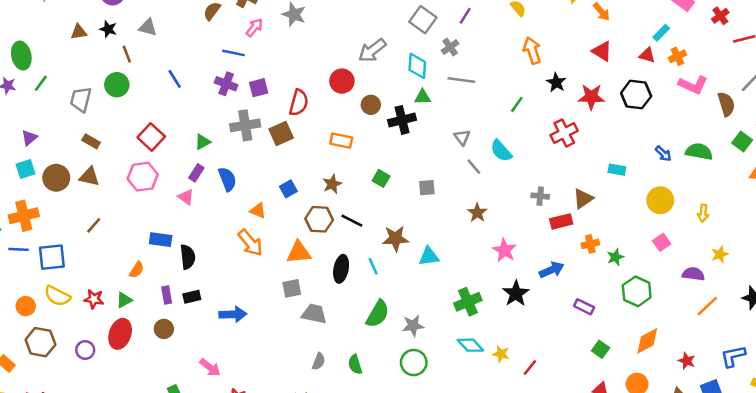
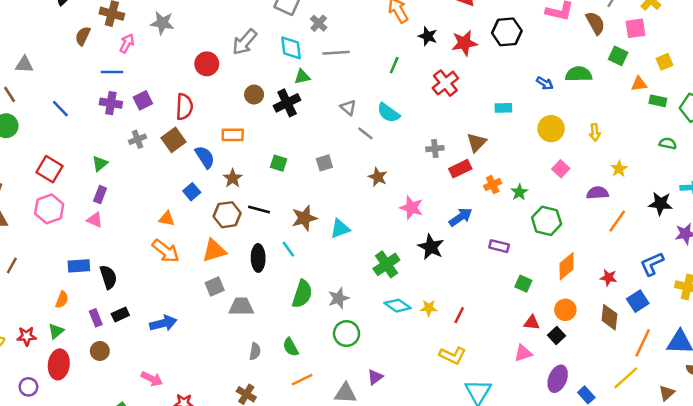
red circle: (342, 81) -> (207, 64), moved
gray cross: (245, 125) -> (138, 139), size x0.6
blue semicircle: (227, 179) -> (205, 157), moved

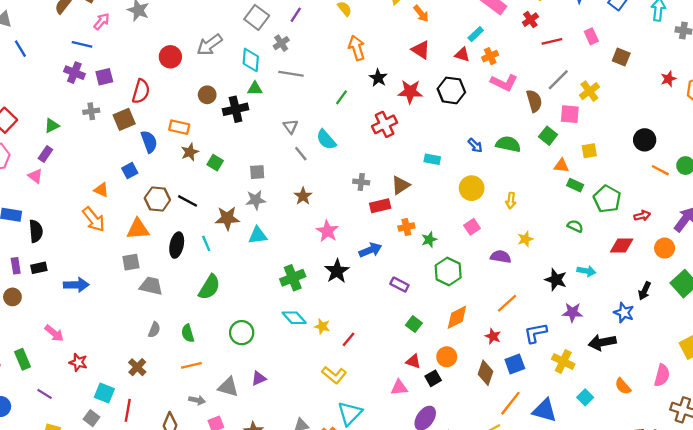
blue line: (60, 109) -> (20, 49), moved
brown star: (233, 178) -> (190, 152), moved
orange line: (617, 221) -> (507, 303), moved
gray star: (339, 298) -> (256, 200), moved

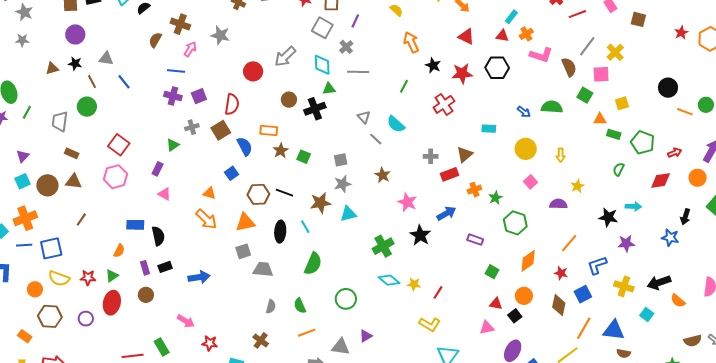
green triangle: (52, 126) -> (173, 145), moved
pink triangle: (35, 176) -> (164, 194), moved
green semicircle: (575, 226) -> (619, 169), turned -80
black arrow: (602, 342) -> (659, 283), moved

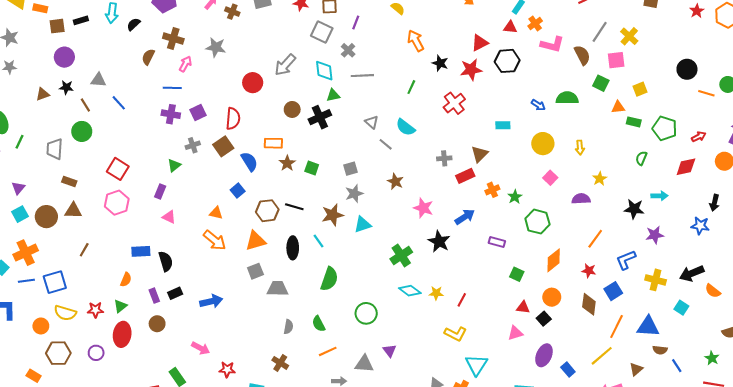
red triangle: (466, 37) -> (480, 43), moved, turned -48
purple triangle: (366, 336) -> (390, 351), turned -32

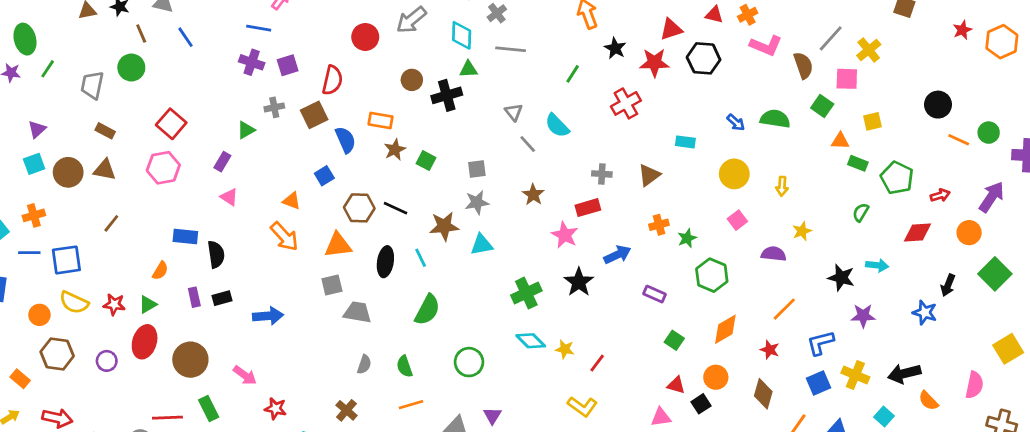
red rectangle: (465, 176) -> (588, 208), moved
orange cross: (26, 253) -> (34, 215), size x0.7
blue square: (613, 291) -> (818, 383), moved
brown circle: (157, 324) -> (190, 360), moved, size x1.6

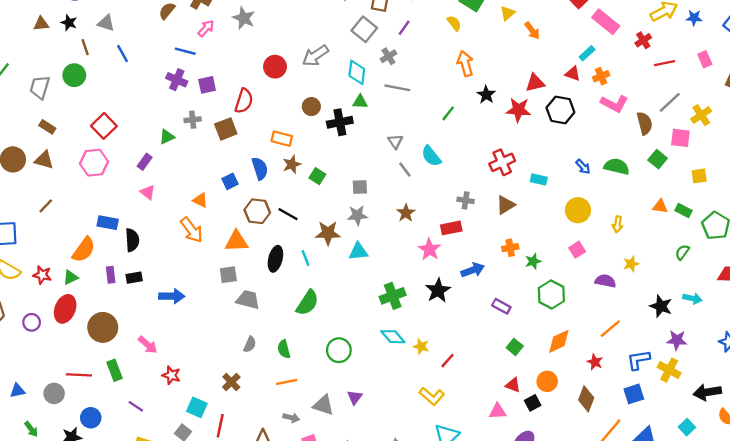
red cross: (626, 103) -> (502, 162), moved
blue semicircle: (345, 140) -> (260, 168), moved
orange triangle: (840, 141) -> (660, 206), moved
orange semicircle: (160, 271) -> (84, 250), size x1.6
yellow cross: (855, 375) -> (669, 370), moved

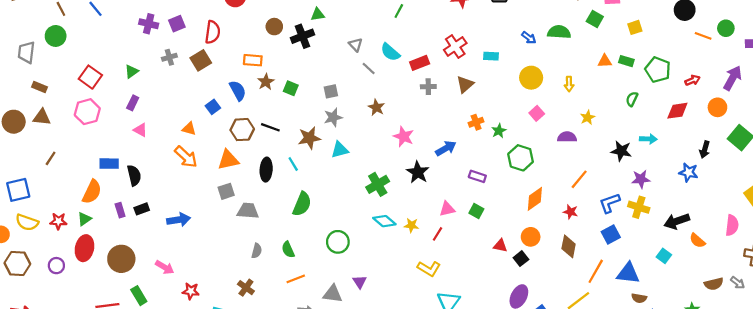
green triangle: (167, 137) -> (132, 71), moved
red rectangle: (451, 228) -> (420, 63), moved
green square: (515, 347) -> (476, 211), moved
pink triangle: (498, 411) -> (447, 209), moved

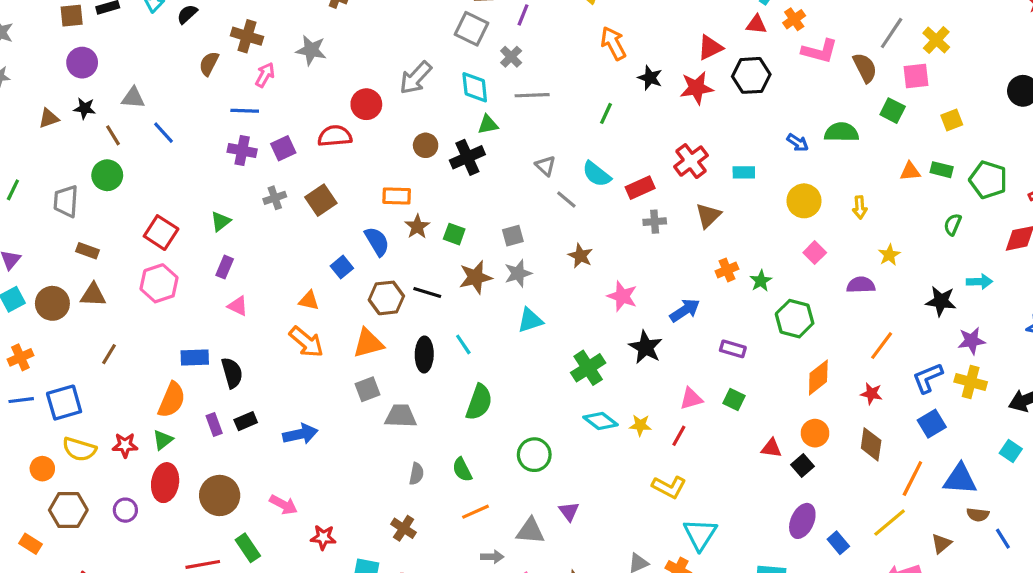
red semicircle: (213, 32) -> (335, 136), moved, turned -100
brown star: (309, 138) -> (475, 277), moved

